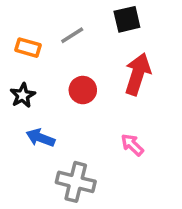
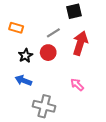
gray line: (72, 35) -> (53, 33), moved
black star: (23, 95) -> (25, 56), moved

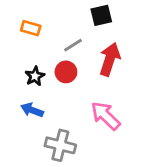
orange rectangle: (16, 28) -> (31, 28), moved
pink arrow: (77, 85) -> (105, 116), size x1.6

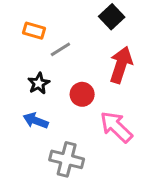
black square: (101, 15) -> (112, 17), turned -30
gray line: (73, 45) -> (60, 49), moved
red circle: (66, 72) -> (82, 94), moved

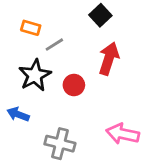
black star: (39, 83) -> (35, 75), size x1.6
blue arrow: (36, 121) -> (18, 114), moved
pink arrow: (116, 127) -> (123, 134), moved, turned -32

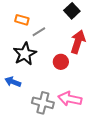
red circle: (74, 85) -> (61, 62), moved
pink arrow: (123, 134) -> (70, 99), moved

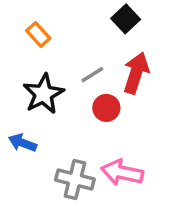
orange rectangle: (22, 20) -> (38, 35), turned 32
gray line: (39, 32) -> (92, 75), moved

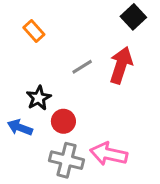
black square: (126, 19) -> (133, 17), moved
black star: (43, 94) -> (39, 98), moved, size x0.7
red circle: (106, 108) -> (63, 121), moved

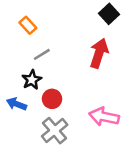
gray line: (82, 67) -> (42, 54), moved
pink arrow: (109, 154) -> (104, 117), moved
gray cross: (67, 160) -> (55, 131), turned 36

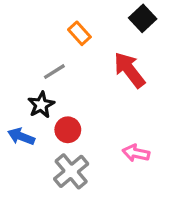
orange rectangle: (28, 25) -> (79, 33), moved
red arrow: (99, 53) -> (129, 70), turned -56
pink arrow: (104, 117) -> (136, 153), size x0.7

